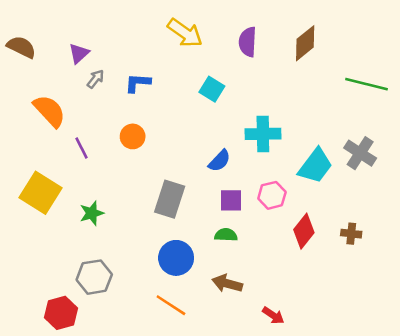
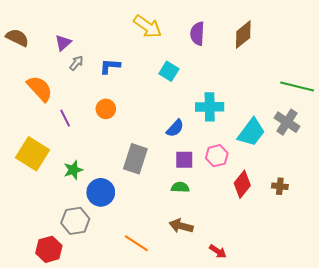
green line: (367, 84) -> (297, 87), moved
blue circle: (176, 258) -> (101, 192), moved

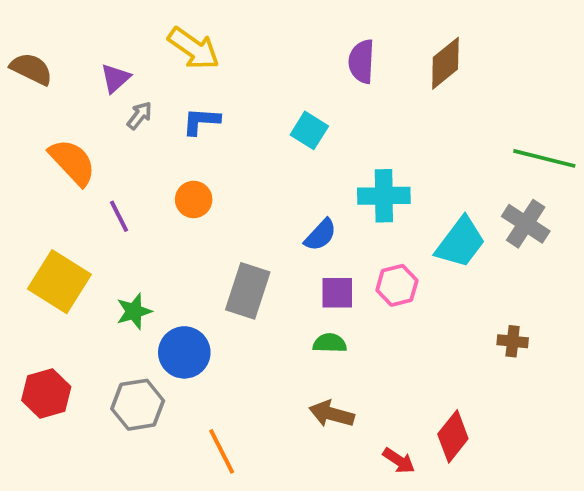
yellow arrow: (148, 26) -> (194, 48), moved
red diamond: (242, 184) -> (453, 436), moved
orange line: (136, 243) -> (222, 451), moved, turned 30
red hexagon: (49, 249) -> (46, 393), moved

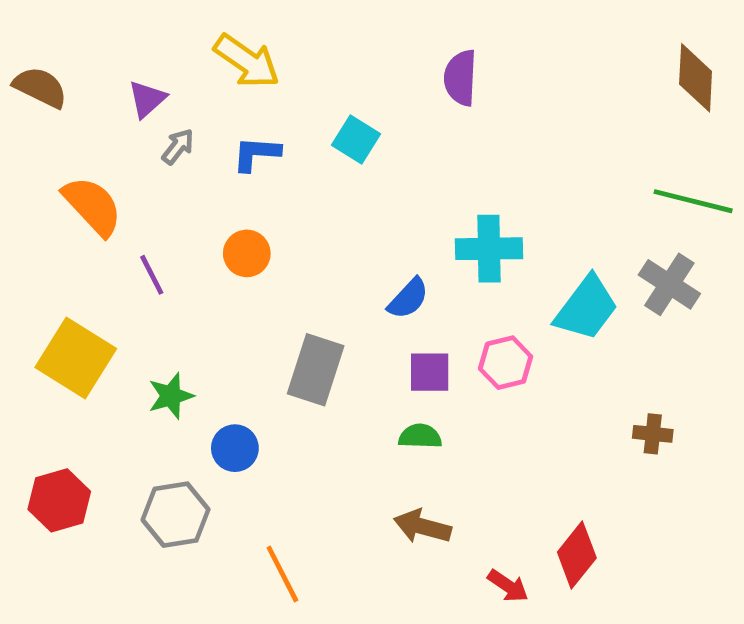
brown diamond: (445, 63) -> (696, 78), moved, turned -48
cyan square: (309, 130) -> (356, 139), moved
blue circle: (184, 352) -> (235, 448), size x0.7

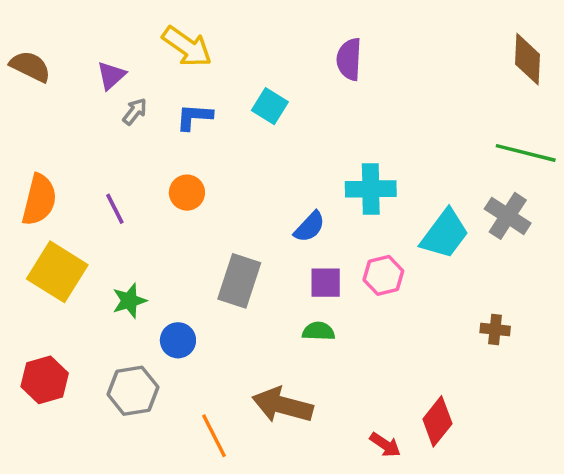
orange semicircle: (92, 206) -> (39, 200), moved, turned 57
brown arrow: (422, 526) -> (282, 405), moved, size x1.4

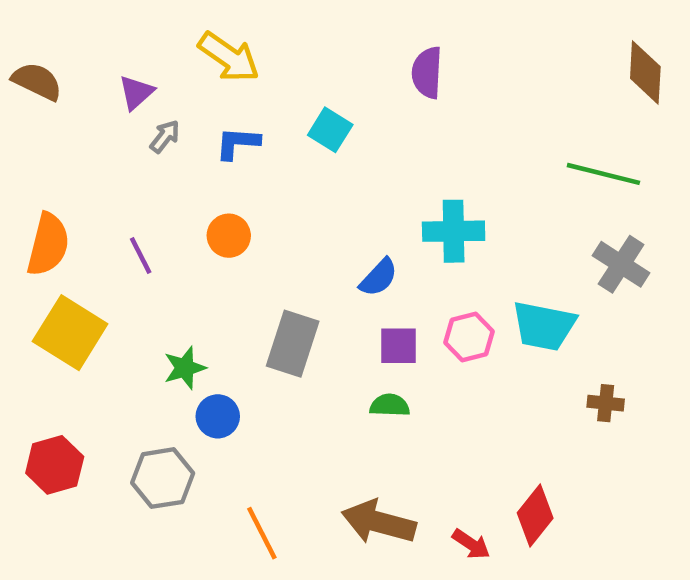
green line: (526, 153) -> (603, 174), moved
cyan trapezoid: (445, 234) -> (544, 326), moved, turned 64
green star: (129, 301) -> (185, 368), moved
brown arrow: (282, 405) -> (379, 522), moved

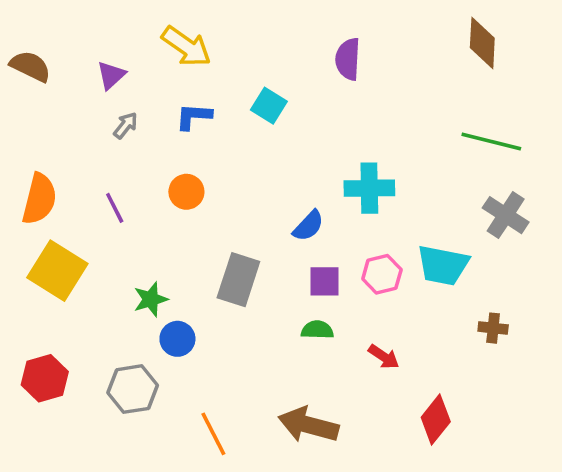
brown diamond: (645, 73) -> (482, 43), moved
gray arrow: (165, 136) -> (125, 125), moved
red arrow: (471, 544) -> (384, 357), moved

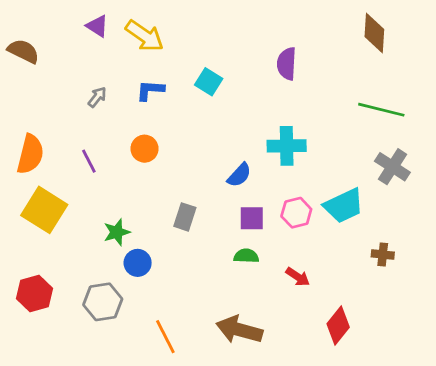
purple semicircle: (348, 59) -> (287, 64), moved
purple triangle: (111, 75) -> (97, 26), moved, turned -45
cyan trapezoid: (443, 265) -> (344, 206), turned -36
gray rectangle: (238, 280) -> (185, 217), size x0.7

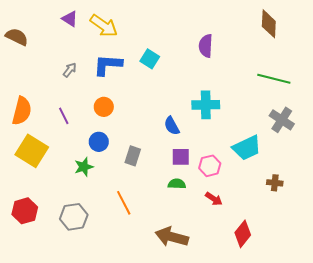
blue L-shape: (150, 90) -> (108, 65), size x1.4
blue semicircle: (239, 175) -> (172, 126), turned 108
pink hexagon: (296, 213) -> (210, 166), moved
blue circle: (138, 263) -> (99, 142), moved
orange line: (165, 337) -> (124, 203), moved

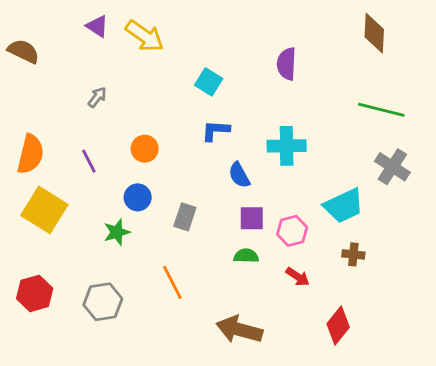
blue L-shape: (108, 65) -> (216, 131), moved, size x0.7
brown cross: (275, 183) -> (353, 254), moved

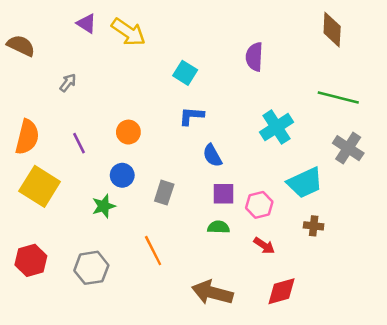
gray arrow: (97, 97) -> (68, 83), moved
cyan cross: (287, 146) -> (277, 127), moved, turned -32
red diamond: (338, 325) -> (281, 291), moved, turned 36

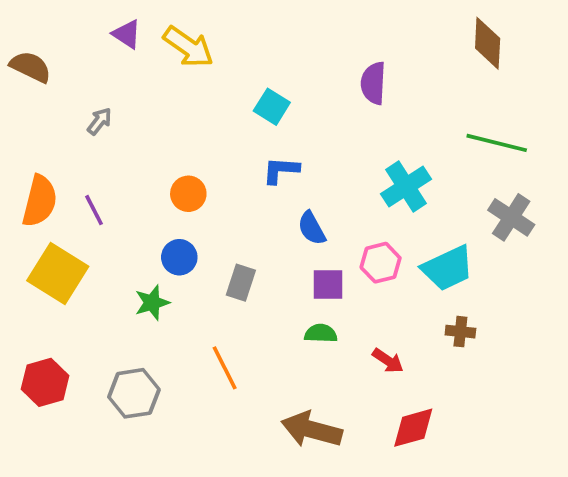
purple line: (79, 143) -> (94, 210), moved
pink hexagon: (259, 205) -> (381, 263), moved

